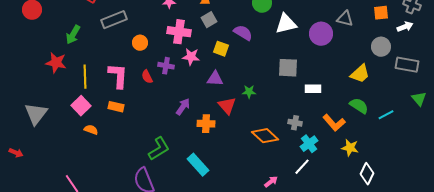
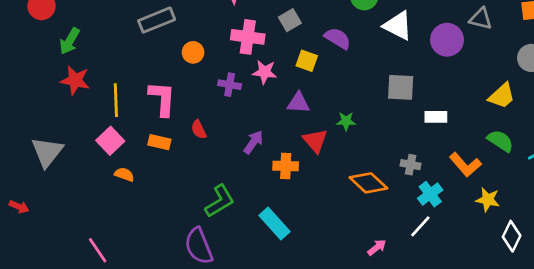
white triangle: (286, 24) -> (398, 26), turned 40
green arrow: (73, 35) -> (70, 41), moved
red semicircle: (147, 77) -> (199, 130), moved

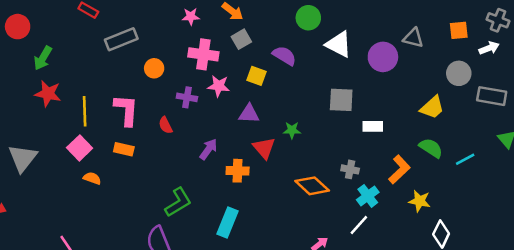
red semicircle: (199, 130) -> (165, 125), moved
orange L-shape: (465, 165) -> (399, 169), turned -92
cyan rectangle: (274, 224) -> (227, 223), turned 64

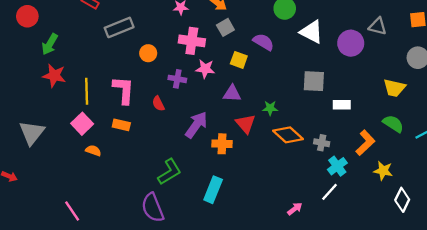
yellow trapezoid: (432, 107) -> (394, 88), turned 55
purple arrow: (208, 149) -> (196, 125), size x1.4
orange diamond: (312, 186) -> (288, 135), moved

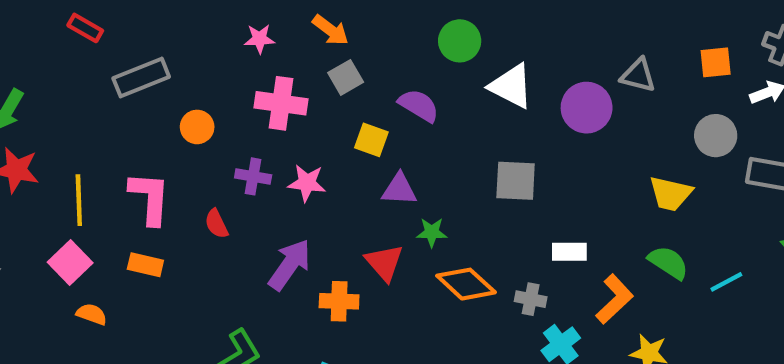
pink star: (205, 69) -> (307, 183), moved
purple triangle: (232, 93) -> (399, 189), moved
white rectangle: (342, 105) -> (569, 252), moved

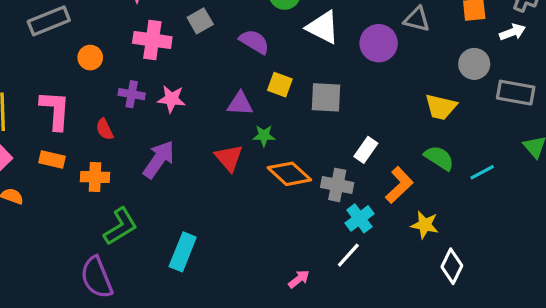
yellow square: (371, 140) -> (280, 85), moved
white rectangle: (569, 252) -> (366, 150), turned -55
gray cross: (531, 299) -> (337, 185), size x1.4
orange cross: (339, 301) -> (95, 177), moved

